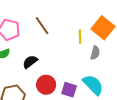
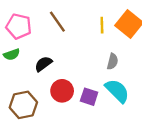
yellow line: (80, 37) -> (102, 25), moved
gray semicircle: (95, 53) -> (112, 61), moved

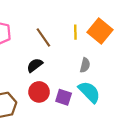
brown line: (57, 22) -> (43, 37), moved
black semicircle: (43, 64) -> (35, 65), moved

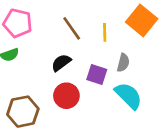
yellow line: (75, 32) -> (105, 32), moved
purple square: (64, 97) -> (97, 75), moved

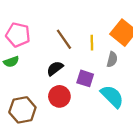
gray semicircle: (123, 63) -> (112, 59), moved

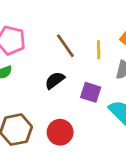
red circle: (59, 96) -> (60, 132), moved

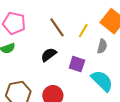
yellow line: (99, 50) -> (83, 31), turned 32

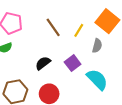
black semicircle: (49, 55) -> (43, 63), moved
purple square: (77, 64) -> (73, 63), turned 35

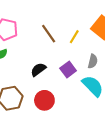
gray semicircle: (97, 46) -> (93, 61), moved

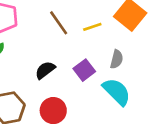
yellow line: (74, 37) -> (92, 27), turned 40

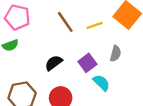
cyan semicircle: (117, 92) -> (101, 83), moved, size x0.7

